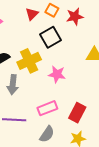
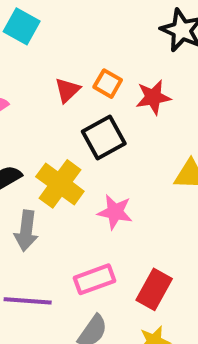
yellow cross: (29, 61) -> (60, 184), turned -30

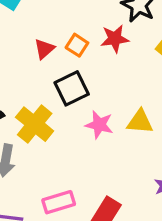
red star: (153, 97) -> (115, 39), moved
pink star: (115, 212) -> (99, 125), moved

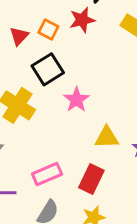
yellow triangle: (140, 122) -> (107, 137), moved
pink star: (99, 125) -> (76, 100), turned 30

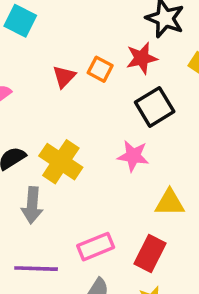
black square: (48, 69) -> (155, 107), moved
pink star: (76, 100) -> (133, 156), turned -30

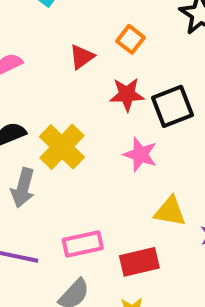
red star: (142, 58) -> (127, 94), moved
orange square: (100, 69) -> (130, 39), moved
red rectangle: (150, 253) -> (139, 262), turned 40

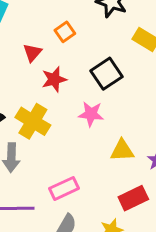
orange square: (130, 39) -> (65, 32), turned 30
red star: (127, 94) -> (54, 79), moved
red rectangle: (139, 262) -> (133, 198), moved

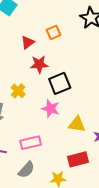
black square: (107, 74) -> (60, 83), moved
pink star: (91, 114) -> (51, 109), moved
yellow cross: (33, 121) -> (18, 91), size x0.6

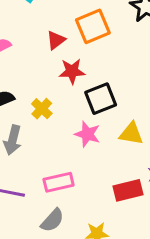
orange square: (54, 32) -> (93, 26), size x1.6
yellow triangle: (77, 124) -> (131, 134), moved
red rectangle: (78, 159) -> (128, 190), moved

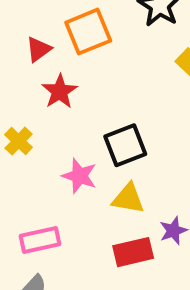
red star: (72, 71) -> (60, 91), turned -30
black square: (101, 99) -> (125, 145), moved
yellow triangle: (131, 134) -> (128, 199), moved

